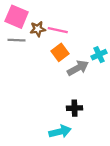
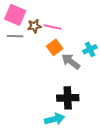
gray arrow: (78, 68) -> (71, 61), turned -114
black cross: (75, 108) -> (68, 98), size x1.5

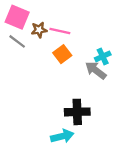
gray line: (15, 36) -> (17, 41), turned 35
gray arrow: (71, 61) -> (96, 70), moved

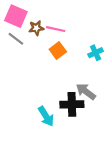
gray arrow: (96, 70) -> (86, 91), moved
cyan arrow: (62, 136) -> (46, 116), moved, turned 72

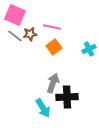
brown star: (36, 28) -> (30, 34), moved
gray arrow: (86, 91) -> (53, 83), moved, turned 72

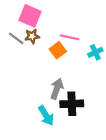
pink square: (15, 15) -> (30, 16), moved
pink line: (52, 27) -> (70, 37), moved

